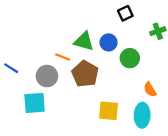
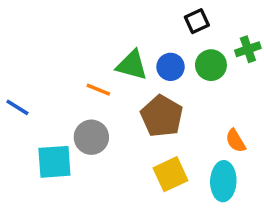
green circle: (130, 58) -> (211, 65), moved
brown pentagon: (85, 74) -> (162, 116), moved
gray circle: (47, 76) -> (91, 137), moved
yellow square: (109, 111) -> (171, 174), turned -30

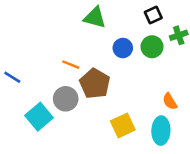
black square: (197, 21) -> (153, 15), moved
green triangle: (132, 65) -> (95, 18), moved
brown pentagon: (162, 116) -> (95, 84), moved
cyan square: (54, 162) -> (39, 117), turned -36

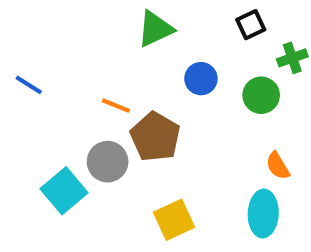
green triangle: (95, 18) -> (155, 29), turned -40
green circle: (152, 47) -> (261, 95), moved
blue line: (12, 77) -> (29, 85), moved
yellow square: (123, 125) -> (174, 220), moved

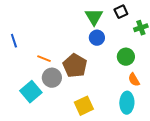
green triangle: (155, 29) -> (94, 17), moved, turned -36
blue line: (29, 85) -> (14, 41), turned 40
green circle: (261, 95) -> (126, 57), moved
orange line: (116, 106) -> (44, 59), moved

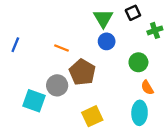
blue line: (14, 41) -> (15, 45), turned 40
orange line: (44, 59) -> (62, 48), moved
cyan square: (31, 92) -> (34, 101), turned -30

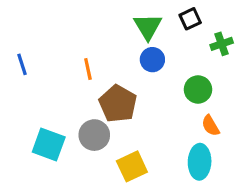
blue line: (15, 45) -> (22, 64), turned -40
orange line: (62, 48) -> (88, 69), turned 56
gray circle: (57, 85) -> (94, 135), moved

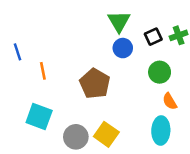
black square: (190, 19) -> (153, 37), moved
orange line: (88, 69) -> (43, 71), moved
gray circle: (94, 135) -> (76, 137), moved
yellow square: (132, 166) -> (106, 134), turned -30

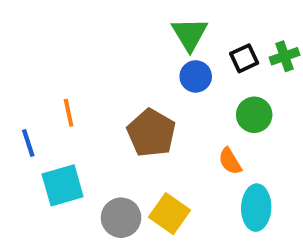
blue line: (17, 52) -> (28, 143), moved
orange semicircle: (170, 101) -> (230, 161), moved
cyan square: (39, 117) -> (63, 185), turned -36

